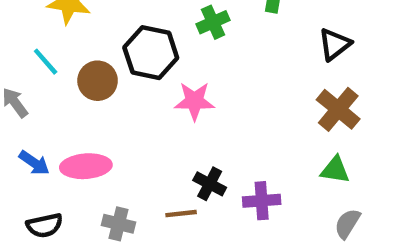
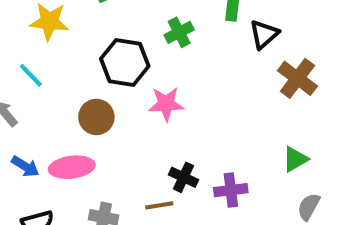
black triangle: (335, 44) -> (264, 34), moved
brown circle: (98, 81) -> (96, 117), moved
brown cross: (338, 109) -> (297, 78), moved
green triangle: (335, 170) -> (295, 159), turned -36

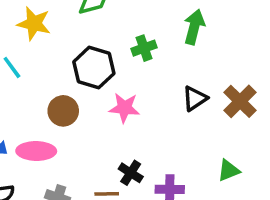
black triangle: (264, 34) -> (195, 98), moved

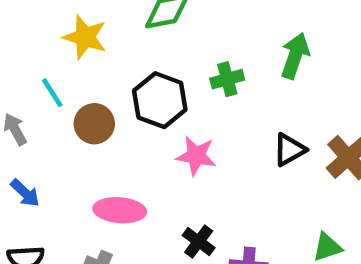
brown circle: (63, 111) -> (94, 124), moved
pink ellipse: (36, 151) -> (120, 210), moved

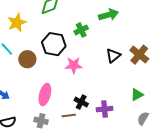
yellow star: (85, 37) -> (17, 23), turned -30
green arrow: (295, 56) -> (109, 15), turned 66
pink ellipse: (120, 210) -> (45, 95), turned -70

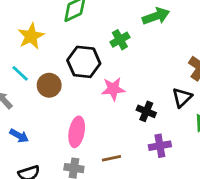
black triangle: (113, 56) -> (182, 98), moved
black cross: (81, 102) -> (146, 111), moved

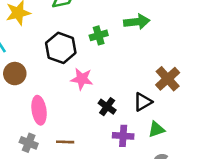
brown circle: (49, 85) -> (15, 74), moved
pink ellipse: (77, 132) -> (39, 110), turned -32
purple cross: (160, 146) -> (123, 136), moved

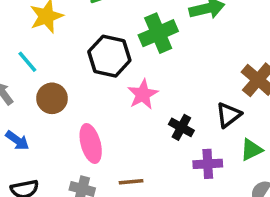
green cross: (99, 35) -> (158, 33), size x1.5
pink star: (82, 79) -> (143, 94), turned -30

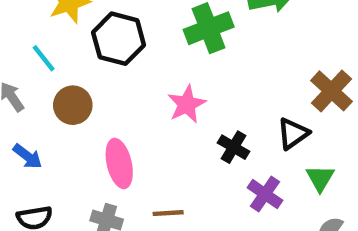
black hexagon: (109, 56) -> (119, 39), moved
green triangle: (251, 150) -> (320, 178), turned -35
purple cross: (208, 164) -> (265, 194), turned 36

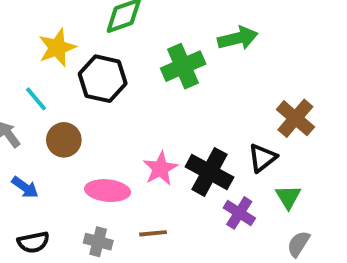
pink star: (187, 104) -> (160, 168), moved
black cross: (234, 147) -> (209, 172), size x1.6
pink ellipse: (119, 163) -> (108, 191), turned -69

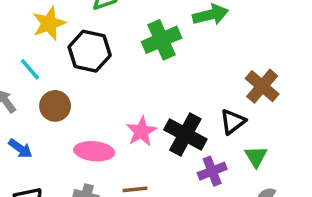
purple cross: (239, 213) -> (212, 171), turned 36

